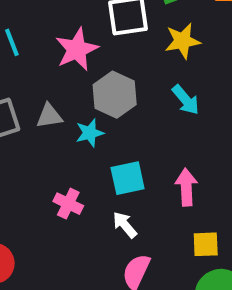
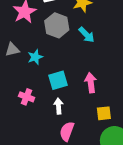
gray hexagon: (115, 95) -> (57, 25), moved
white arrow: (125, 225) -> (59, 106), turned 40

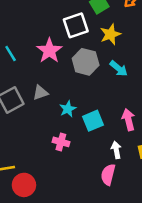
cyan star: (35, 57) -> (68, 109), moved
white arrow: (59, 106) -> (116, 150), moved

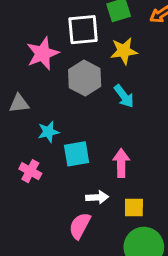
white arrow: (116, 150) -> (97, 197), turned 84

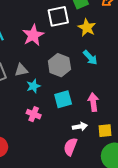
yellow star: (124, 51) -> (87, 28), turned -30
gray hexagon: (85, 78) -> (59, 65), moved
cyan star: (48, 132) -> (33, 86), moved

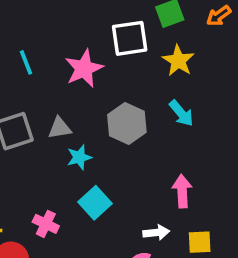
cyan square: (63, 99) -> (95, 203), moved, turned -30
pink cross: (34, 114) -> (46, 224), moved

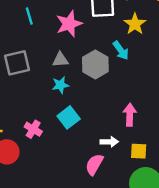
cyan arrow: (181, 113) -> (121, 50), moved
gray triangle: (60, 128) -> (60, 60), moved

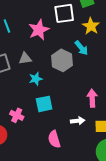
gray triangle: (60, 60) -> (25, 59), moved
cyan square: (69, 117) -> (44, 104), turned 30
pink semicircle: (94, 164) -> (54, 139), moved, turned -42

